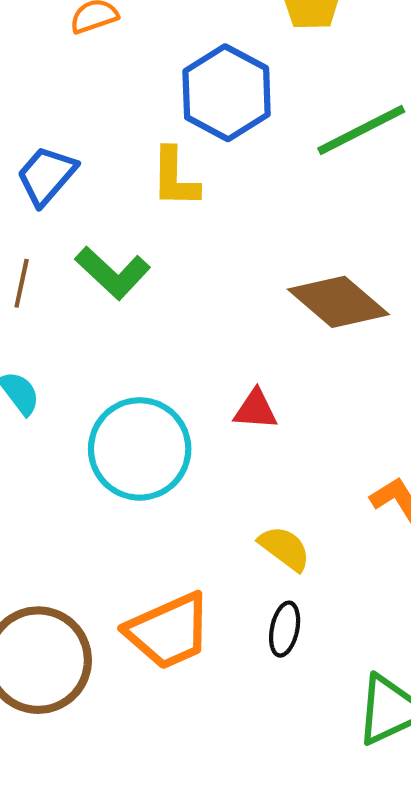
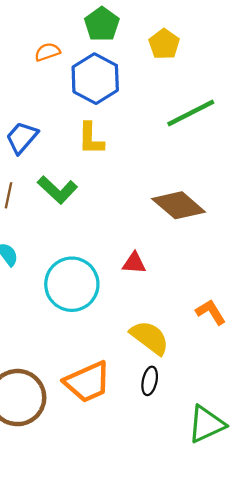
blue hexagon: (227, 93) -> (95, 79), moved
yellow semicircle: (285, 548) -> (150, 338), size x1.4

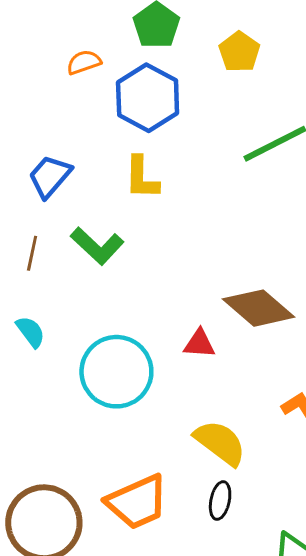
brown diamond: (179, 205) -> (259, 308), moved

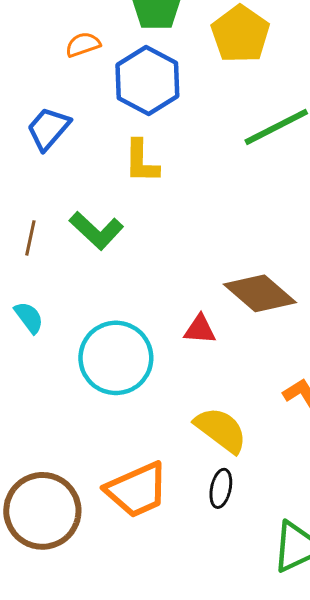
yellow pentagon: (239, 52) -> (240, 34), size x1.4
blue trapezoid: (50, 176) -> (48, 128), moved

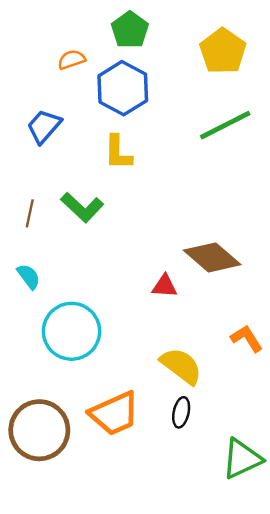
yellow pentagon: (240, 34) -> (223, 51), moved
cyan circle: (116, 358) -> (72, 331), moved

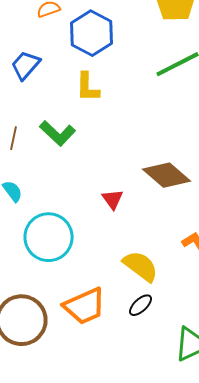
red triangle: (164, 286) -> (112, 199), moved, turned 50
black ellipse: (181, 412) -> (140, 305), turned 35

